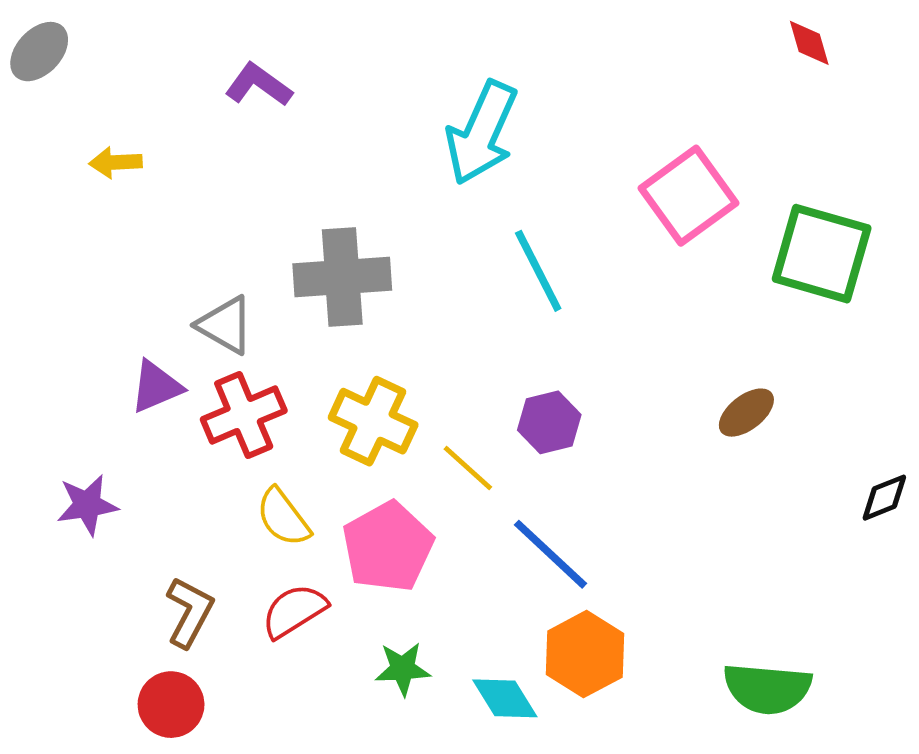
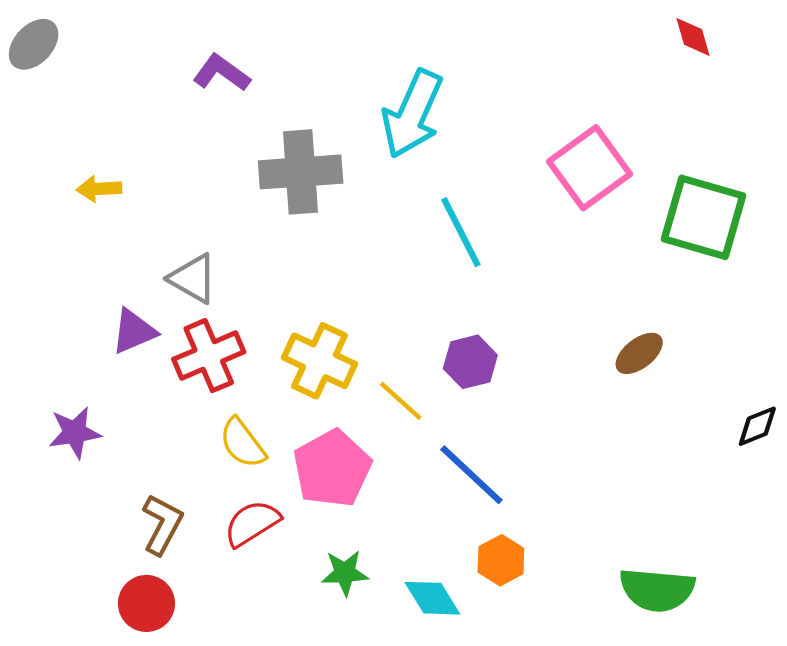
yellow arrow: (116, 162) -> (99, 189), moved
gray cross: (342, 277) -> (301, 172), moved
orange hexagon: (585, 654) -> (501, 560), size x0.7

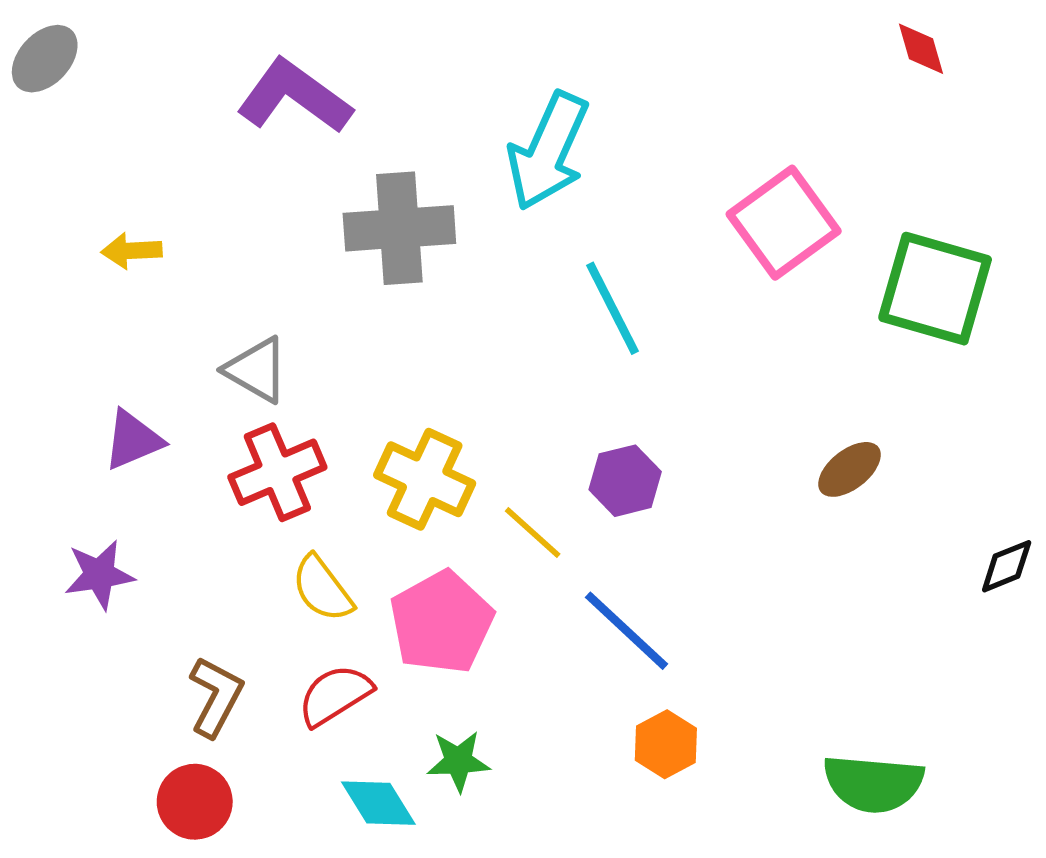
purple L-shape: (221, 73) -> (294, 96), size x1.5
purple triangle: (134, 331) -> (133, 440), moved
cyan diamond: (432, 598) -> (378, 803), moved

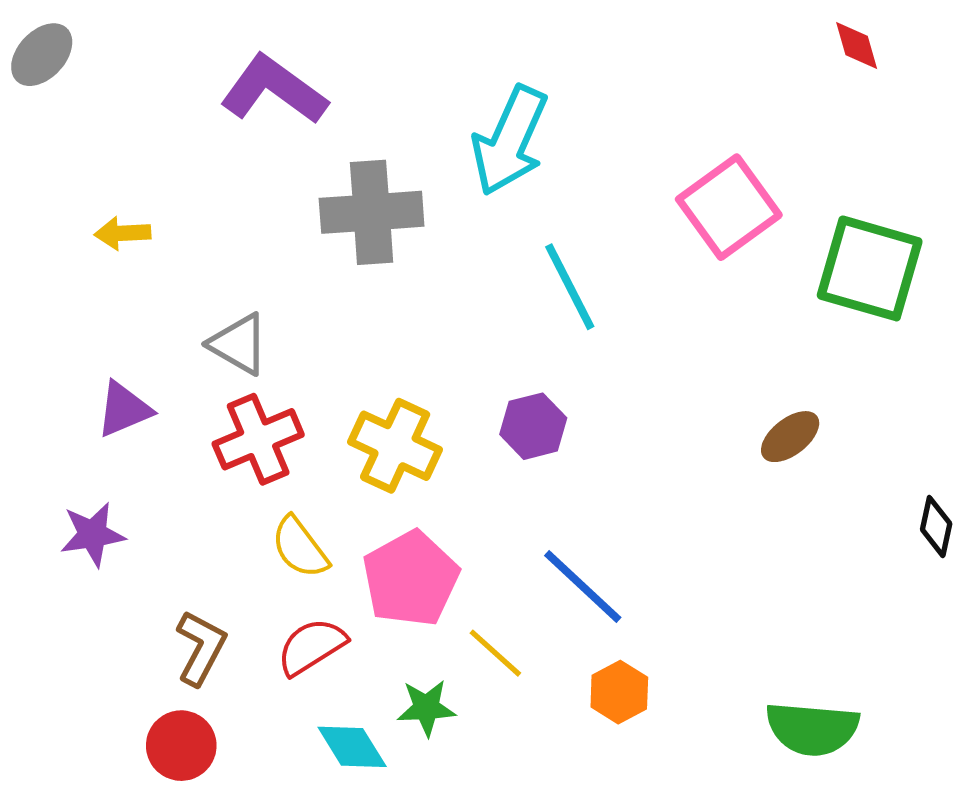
purple hexagon: (625, 481) -> (533, 426), moved
yellow line: (533, 533) -> (495, 653), moved
black diamond: (1007, 566) -> (936, 527), turned -56

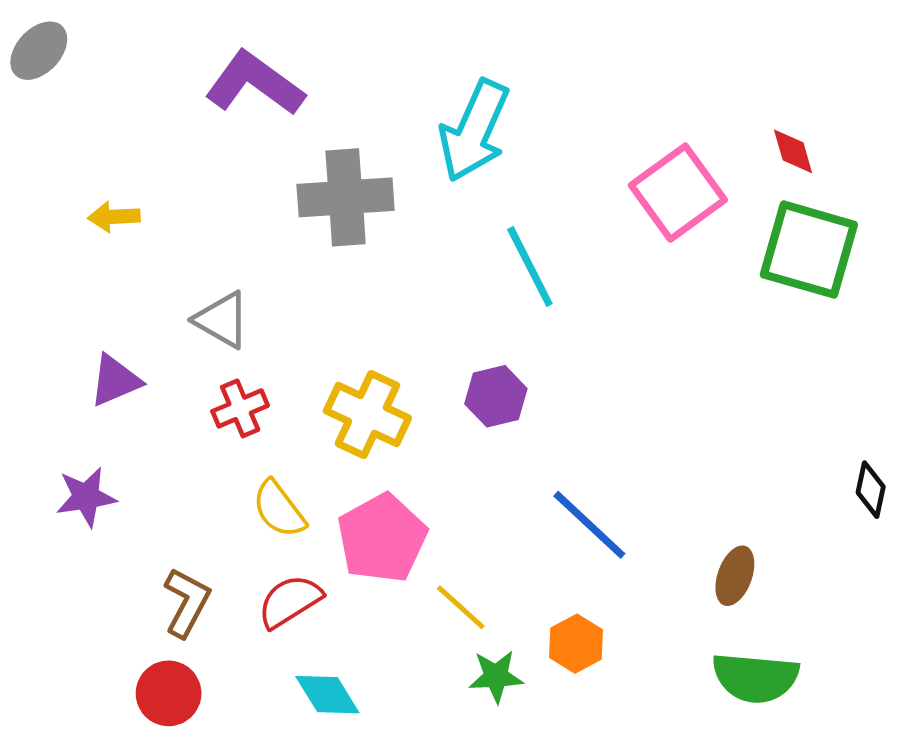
red diamond: (857, 45) -> (793, 151), moved
brown ellipse: (790, 437) -> (735, 576), moved, turned -32
red cross: (258, 439) -> (240, 408), size x0.7
blue line: (583, 587) -> (589, 525), moved
green star: (426, 708) -> (496, 676), moved

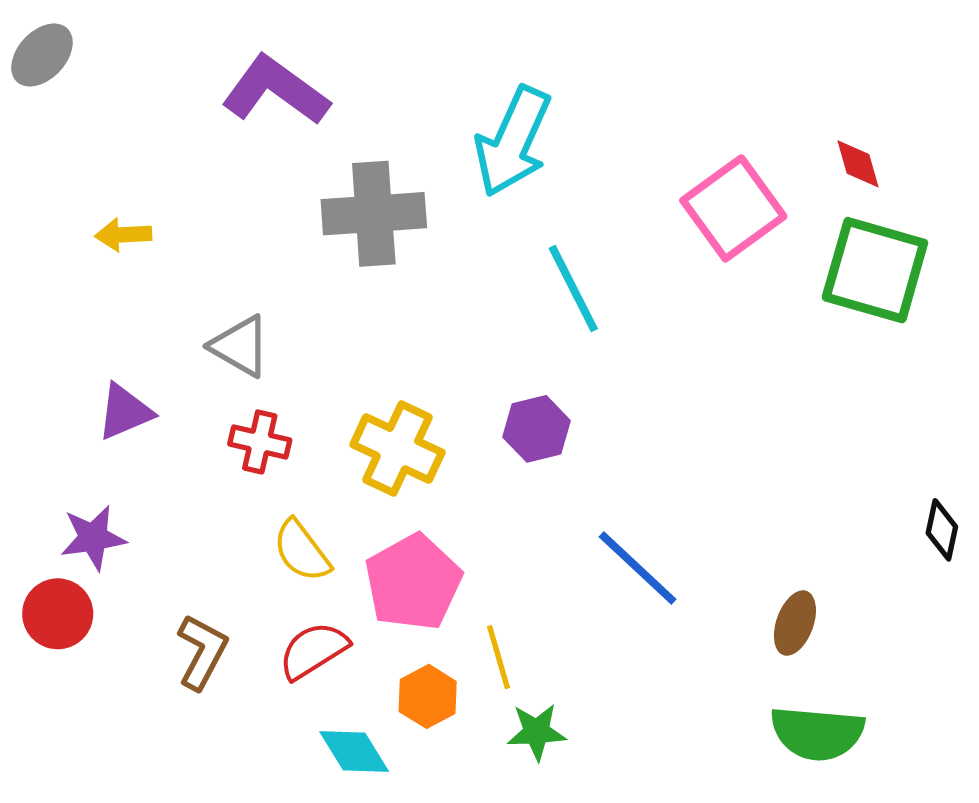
red cross: (240, 408) -> (260, 442), turned 36
yellow line: (461, 607) -> (498, 657), turned 32
orange hexagon: (576, 644) -> (428, 696), moved
red circle: (169, 693) -> (58, 614), moved

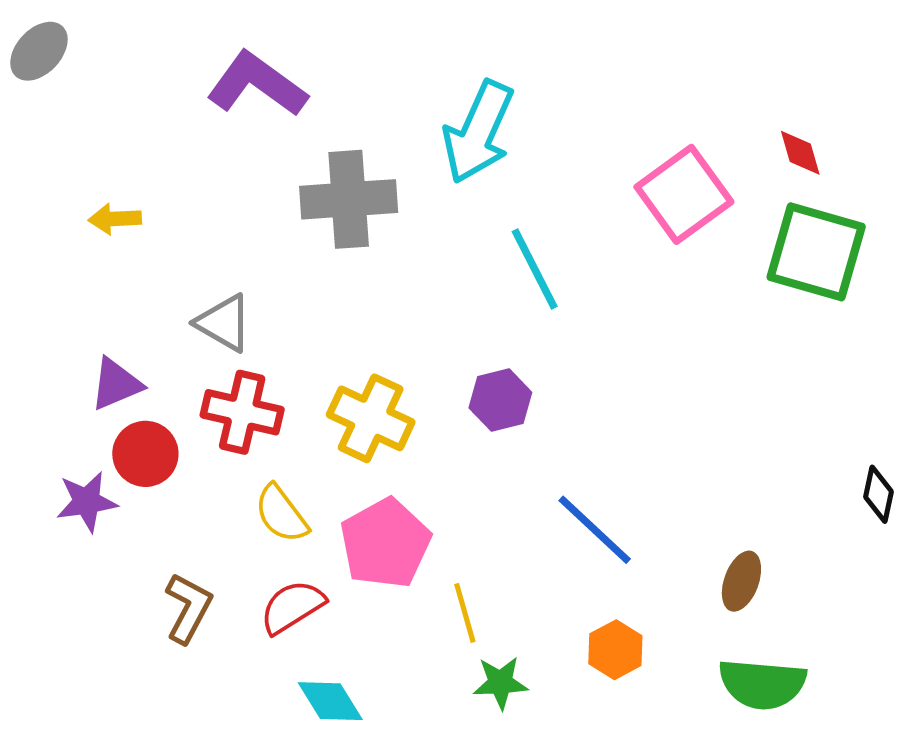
red cross: (260, 442) -> (242, 412), size x1.4
red circle: (58, 614) -> (145, 454), moved
orange hexagon: (428, 696) -> (615, 650), moved

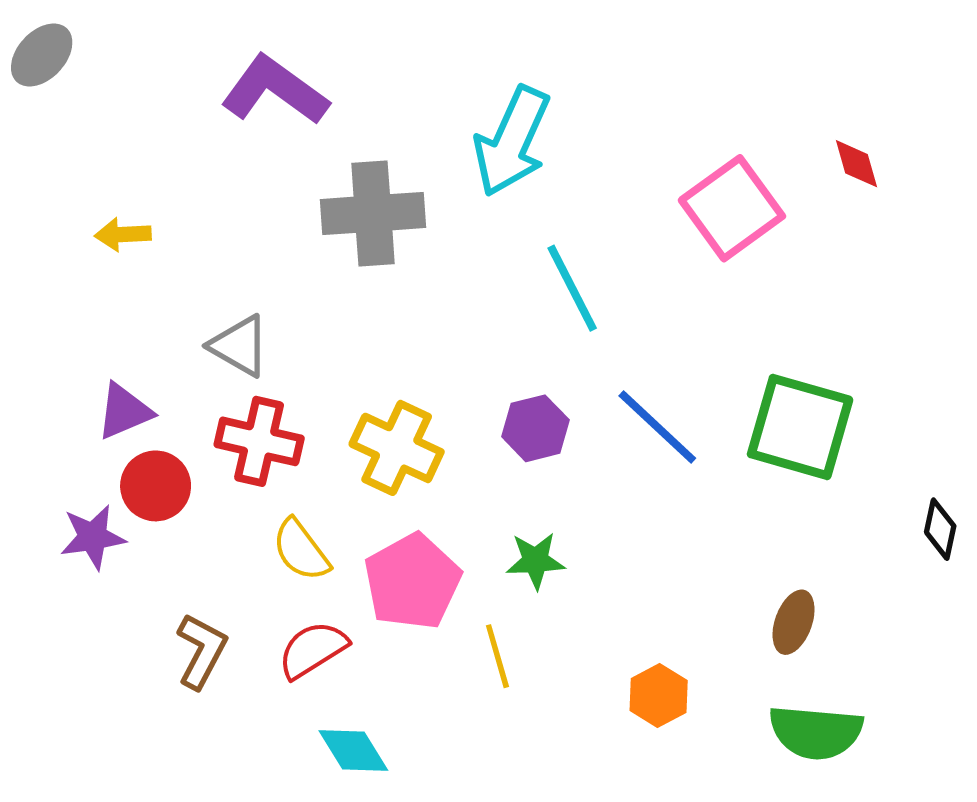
green square: (816, 252) -> (800, 427), moved
blue line: (595, 530) -> (657, 427), moved
green star: (500, 683) -> (535, 561), moved

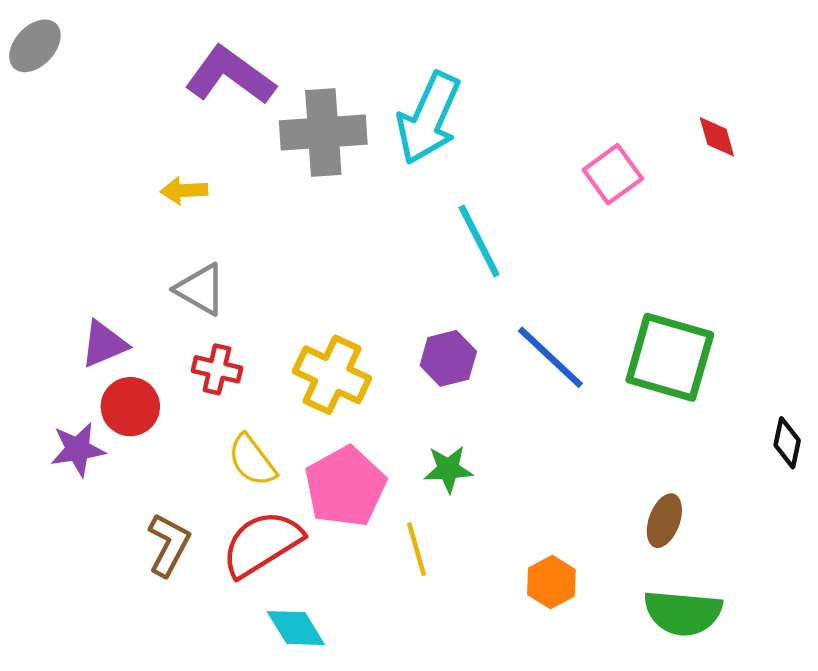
pink square: (732, 208) -> (613, 174), size x0.7
gray cross: (373, 213) -> (323, 132), moved
yellow arrow: (123, 234) -> (184, 191), moved
red cross: (259, 441) -> (217, 369), size x0.7
red semicircle: (313, 650) -> (262, 544), size x1.4

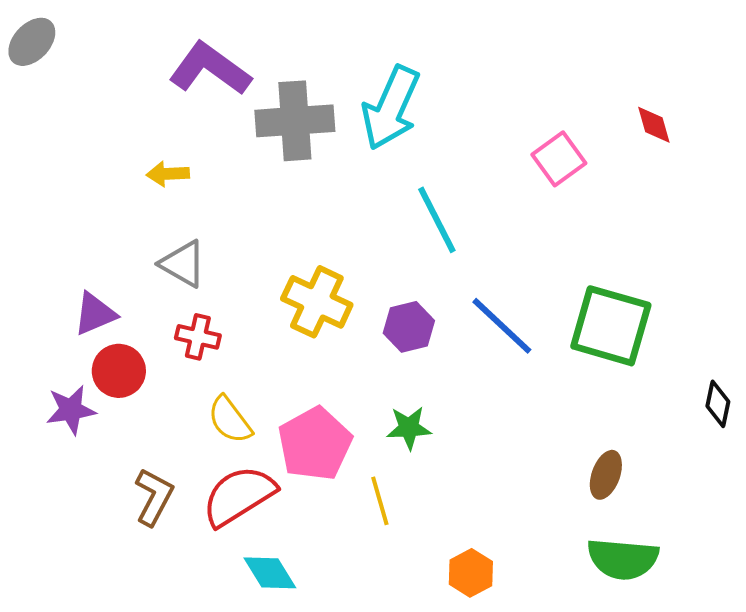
yellow cross: (332, 375) -> (317, 302), moved
orange hexagon: (551, 582) -> (471, 573), moved

